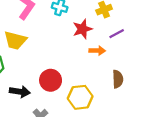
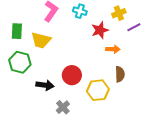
purple line: (117, 34) -> (134, 27), moved
brown semicircle: (118, 79) -> (120, 74), moved

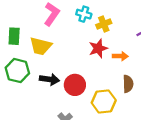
yellow cross: (119, 13) -> (104, 24), moved
red star: (100, 30) -> (98, 48), moved
black arrow: (45, 85) -> (49, 79), moved

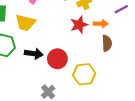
orange arrow: (120, 56) -> (101, 24), moved
brown semicircle: (128, 84) -> (107, 43), moved

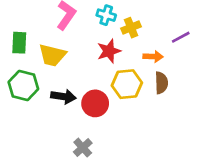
red star: (79, 25) -> (109, 51), moved
yellow hexagon: (84, 74) -> (127, 84), moved

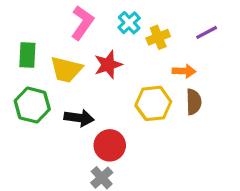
cyan cross: (106, 15) -> (129, 23), turned 30
purple line: (181, 37) -> (207, 32), moved
red star: (109, 51) -> (108, 65), moved
red circle: (95, 103) -> (110, 145), moved

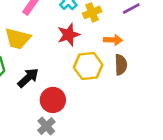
red star: (108, 65) -> (69, 35), moved
black arrow: (79, 118) -> (28, 78), turned -50

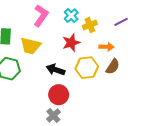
brown semicircle: (121, 65) -> (113, 67), turned 35
black arrow: (28, 78) -> (56, 70), moved, turned -120

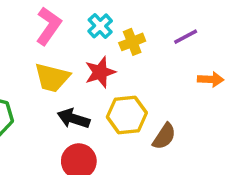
yellow trapezoid: (31, 46) -> (52, 78), moved
orange arrow: (107, 47) -> (211, 79), moved
brown semicircle: (113, 67) -> (164, 136), moved

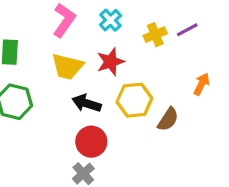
yellow cross: (132, 42) -> (155, 35), moved
orange arrow: (211, 79) -> (202, 84), moved, turned -65

